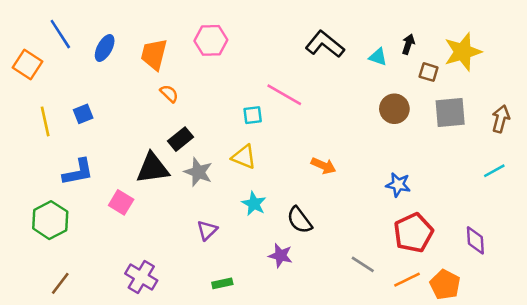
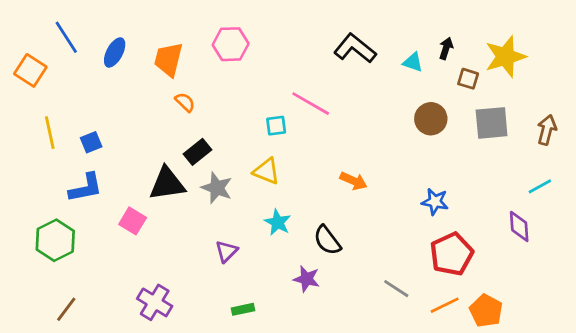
blue square: (83, 114) -> (91, 142), moved
purple diamond: (475, 240) -> (519, 226), moved

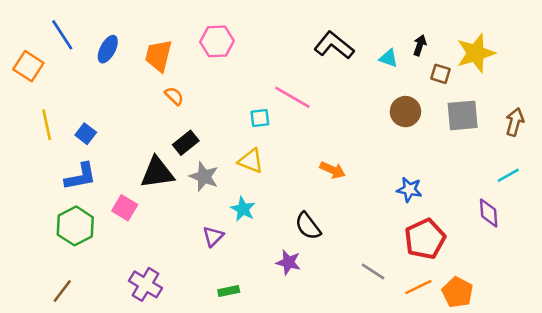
blue square: (91, 142) -> (86, 134), turned -30
cyan star: (278, 222) -> (243, 209), moved
green hexagon: (55, 240) -> (75, 226), moved

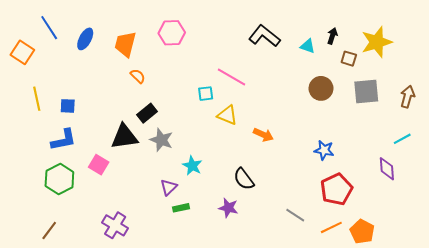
blue square: (86, 134) -> (68, 106), turned -35
yellow triangle: (251, 161) -> (227, 115), moved
green rectangle: (229, 291) -> (181, 208), moved

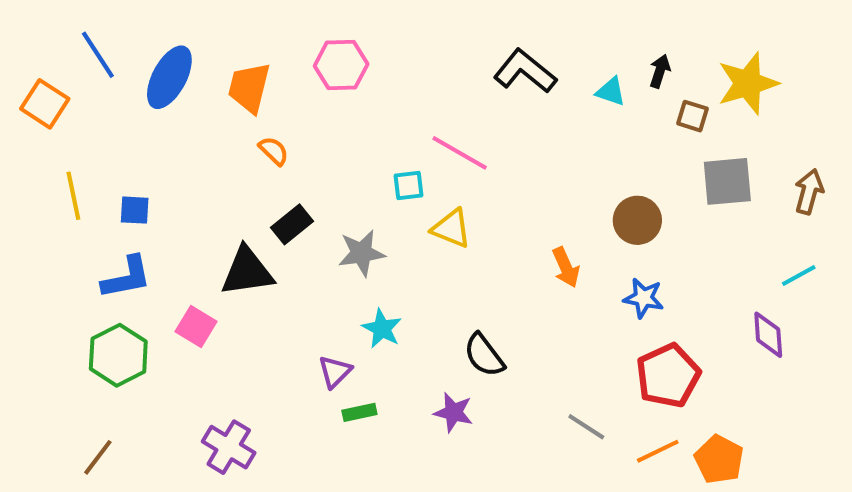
blue ellipse: (85, 39) -> (169, 77), size x1.4
brown circle: (321, 88) -> (637, 220), moved
orange arrow: (263, 135) -> (566, 267), moved, turned 42
gray star: (161, 140) -> (361, 253), moved, turned -30

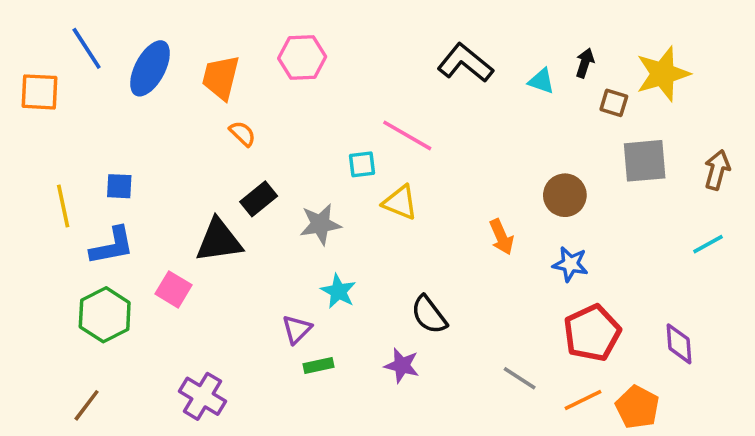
orange square: (45, 104) -> (39, 92), turned -30
yellow line: (73, 196) -> (63, 206), moved
purple diamond: (768, 335) -> (679, 344), moved

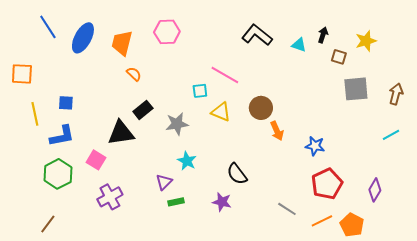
yellow star: (663, 74) -> (366, 41), size x0.7
orange square: (39, 92) -> (22, 74), moved
brown circle: (565, 195) -> (261, 108), moved
purple diamond: (679, 344) -> (375, 190), turned 35
purple cross: (203, 396) -> (110, 197), moved, turned 30

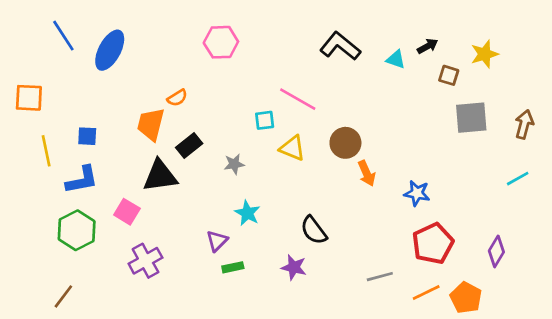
black arrow: (323, 35) -> (428, 46), turned 42
orange trapezoid: (122, 43) -> (151, 124), moved
orange semicircle: (134, 74) -> (177, 98), turned 105
gray star: (177, 124) -> (234, 164), size x0.7
gray line: (287, 209) -> (380, 277), turned -48

